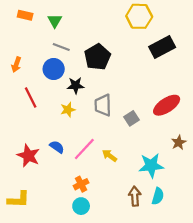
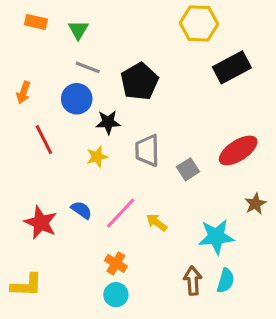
orange cross: (81, 184) -> (116, 263), turned -32

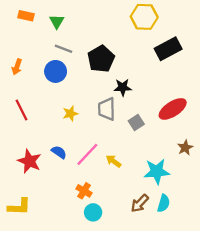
black star: (108, 122) -> (123, 87), moved
red line: (44, 139) -> (21, 110), moved
brown arrow: (193, 281) -> (140, 203), turned -132
cyan circle: (116, 295) -> (93, 212), moved

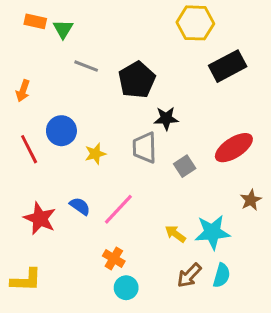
green triangle: (57, 21) -> (63, 29), moved
blue circle: (56, 71) -> (61, 131), moved
yellow arrow: (114, 161) -> (175, 234), moved

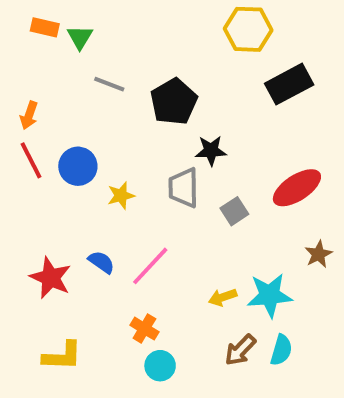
red line: (29, 149) -> (31, 160), moved
yellow arrow: (175, 234) -> (223, 297), turned -55
yellow L-shape: (26, 280) -> (62, 356), moved

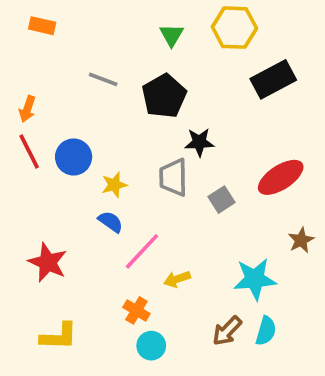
green triangle: (80, 37) -> (172, 35), moved
blue semicircle: (101, 262) -> (111, 222), moved
yellow arrow: (223, 297) -> (177, 279), moved

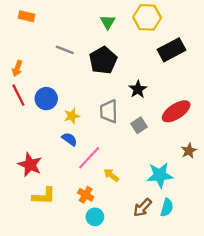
black star: (199, 142) -> (138, 89), moved, turned -30
yellow arrow: (177, 279) -> (111, 175), turned 56
yellow L-shape: (59, 336) -> (44, 196), moved

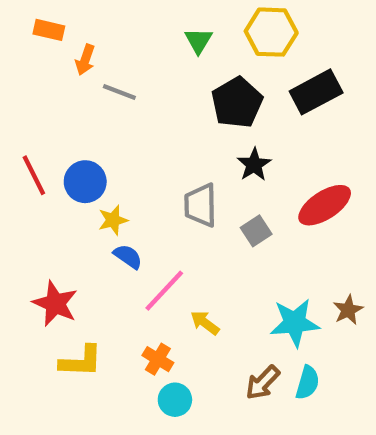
black pentagon: (103, 60) -> (237, 103), moved
orange arrow: (17, 68) -> (85, 60), moved
yellow star: (72, 116) -> (113, 220), moved
brown star: (189, 151) -> (348, 310), moved

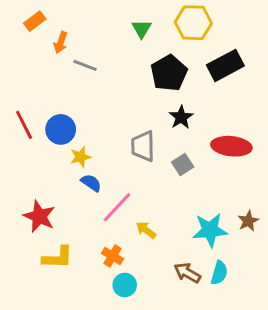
orange rectangle: (49, 30) -> (35, 21), turned -50
red ellipse: (325, 205) -> (231, 146), turned 39
brown arrow: (263, 383) -> (187, 273), turned 76

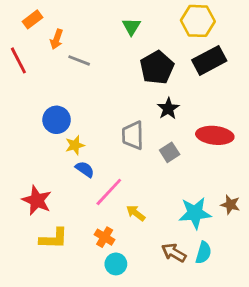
yellow hexagon: (193, 23) -> (198, 21), moved
red line: (24, 125) -> (18, 60), moved
brown star: (248, 221) -> (230, 205), turned -30

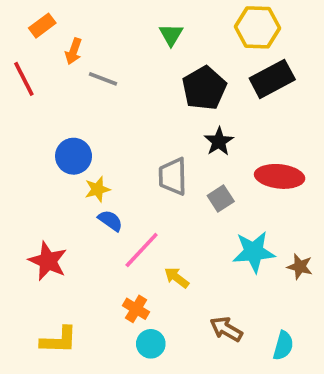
cyan star: (195, 213) -> (254, 252), moved
yellow L-shape: (54, 239) -> (59, 340), moved
cyan semicircle: (203, 253) -> (283, 346), moved

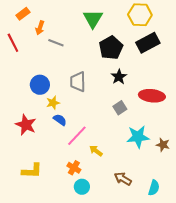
green triangle: (171, 35) -> (93, 19), size x1.5
gray trapezoid: (173, 176) -> (78, 82), moved
red star: (48, 261) -> (26, 125), moved
yellow L-shape: (59, 340) -> (32, 171), moved

